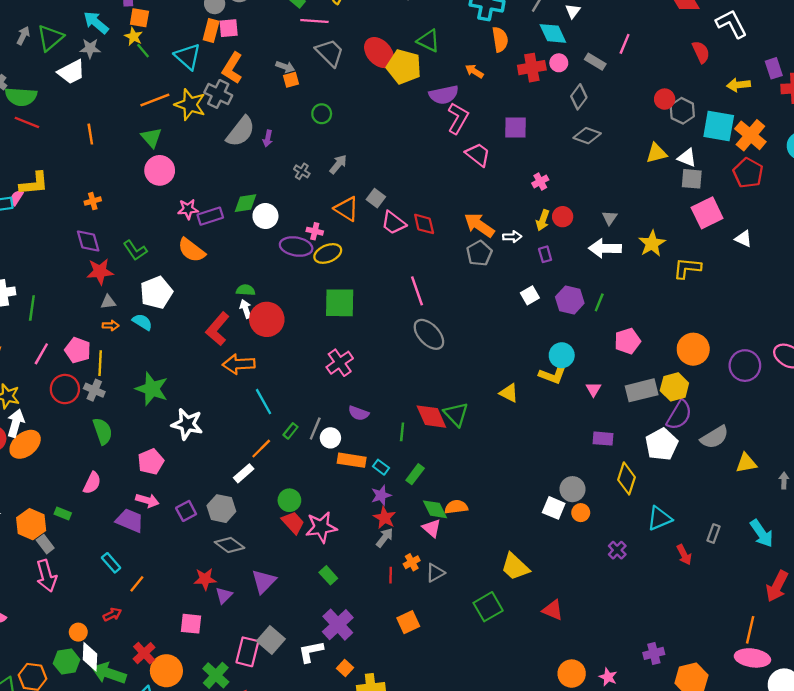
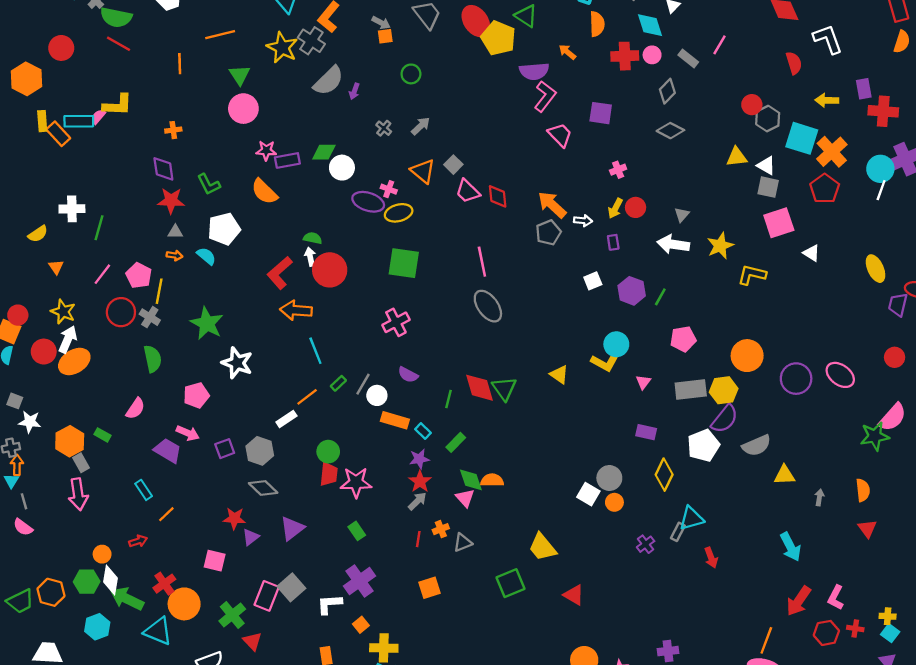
orange line: (155, 100) -> (220, 35), moved
red trapezoid: (293, 523) -> (329, 474), turned 40
gray rectangle: (713, 534) -> (678, 532), moved

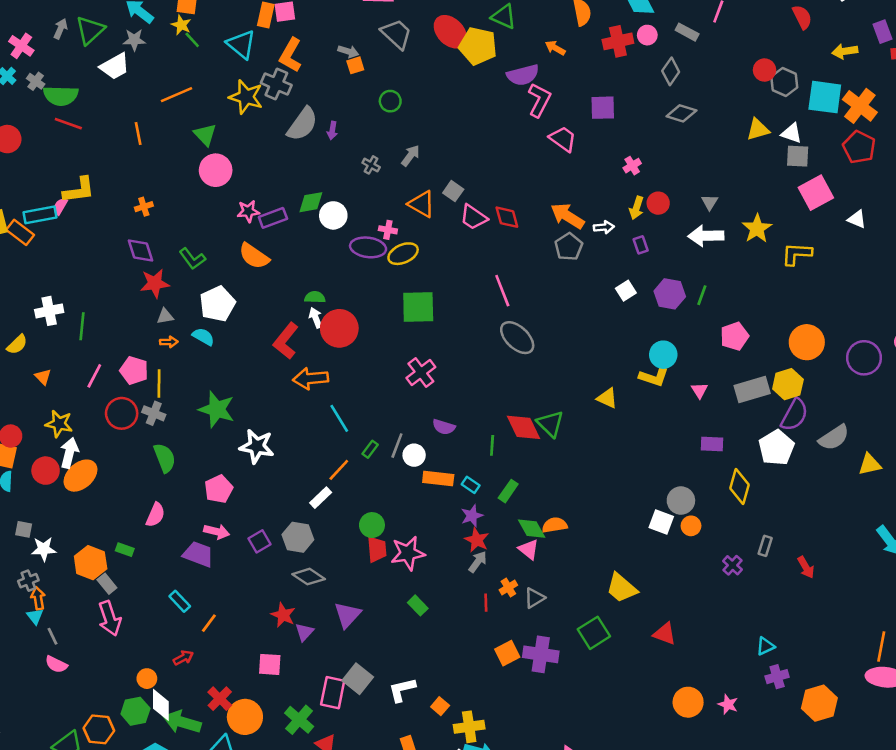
red star: (234, 518) -> (283, 615), turned 30
cyan triangle: (691, 518) -> (765, 646), moved, size x0.7
purple cross: (360, 581) -> (541, 654), moved, turned -36

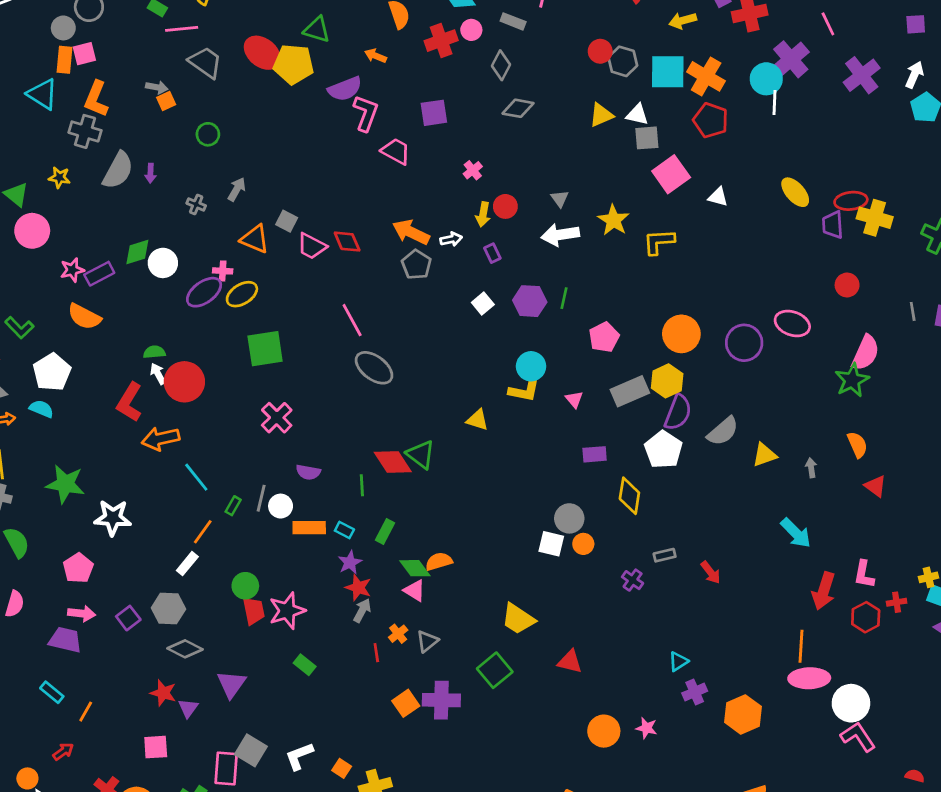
yellow star: (246, 97) -> (59, 177), moved, size x0.6
purple ellipse: (368, 247) -> (204, 292), turned -36
gray rectangle: (765, 546) -> (665, 555), turned 66

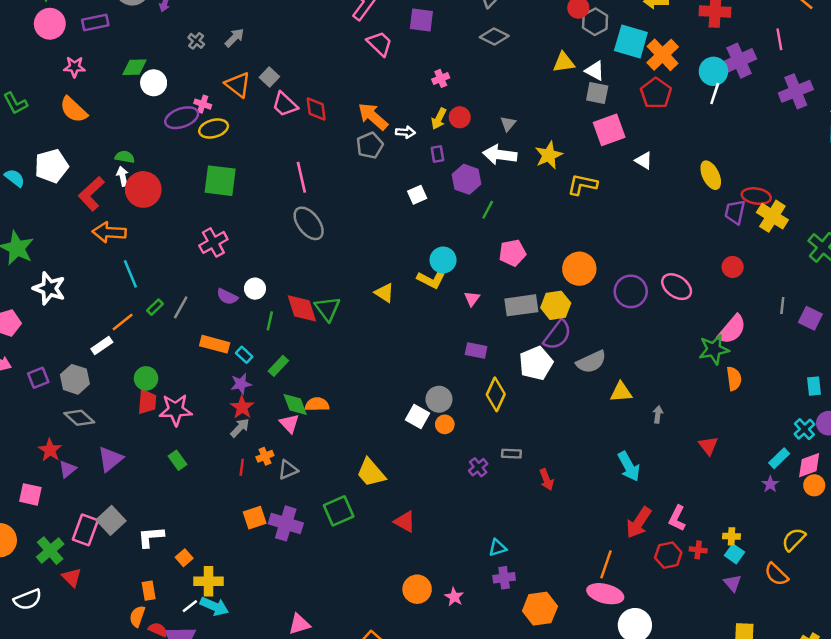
purple rectangle: (99, 274) -> (95, 23), moved
purple hexagon: (530, 301) -> (467, 179), moved
white pentagon: (52, 372) -> (51, 166), moved
orange semicircle: (857, 445) -> (734, 379), moved
white circle: (281, 506) -> (255, 289), moved

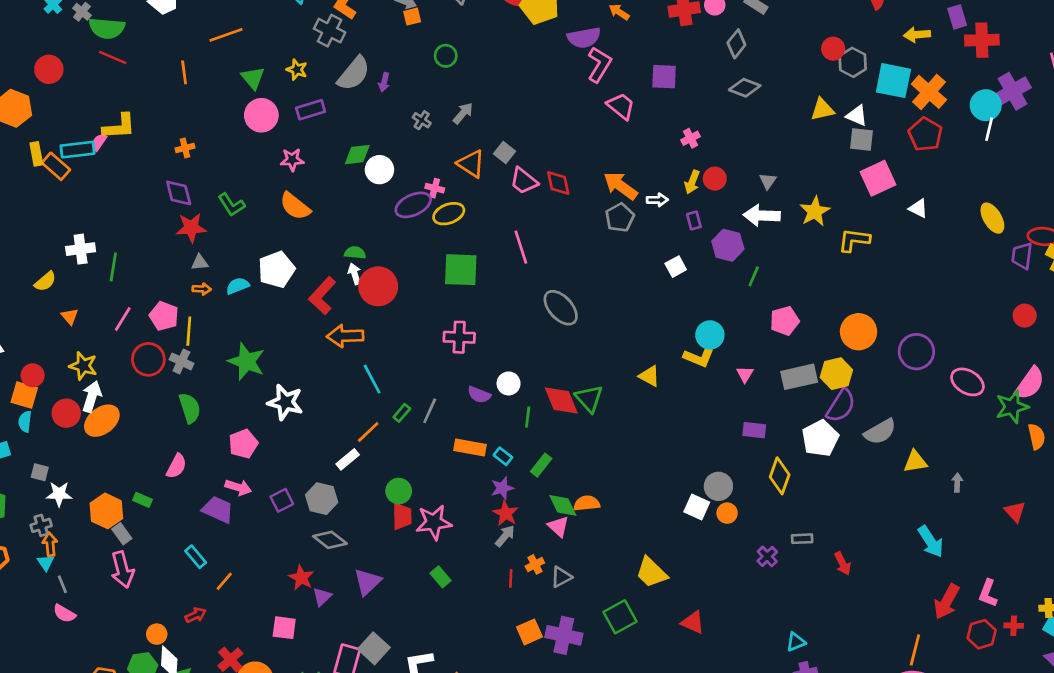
pink line: (301, 177) -> (521, 247), moved
cyan semicircle: (15, 178) -> (238, 286), turned -55
pink cross: (213, 242) -> (459, 337), turned 36
pink ellipse: (677, 287) -> (967, 382), moved

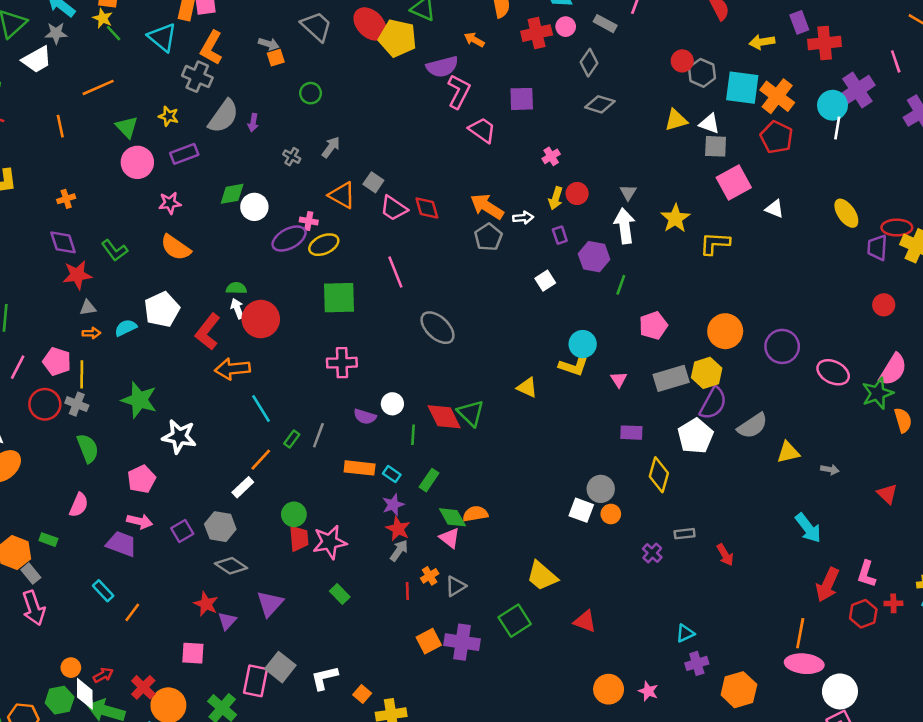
white arrow: (762, 215) -> (625, 226), turned 84
gray arrow: (957, 482) -> (830, 470), turned 102
red arrow: (196, 615) -> (103, 675), moved

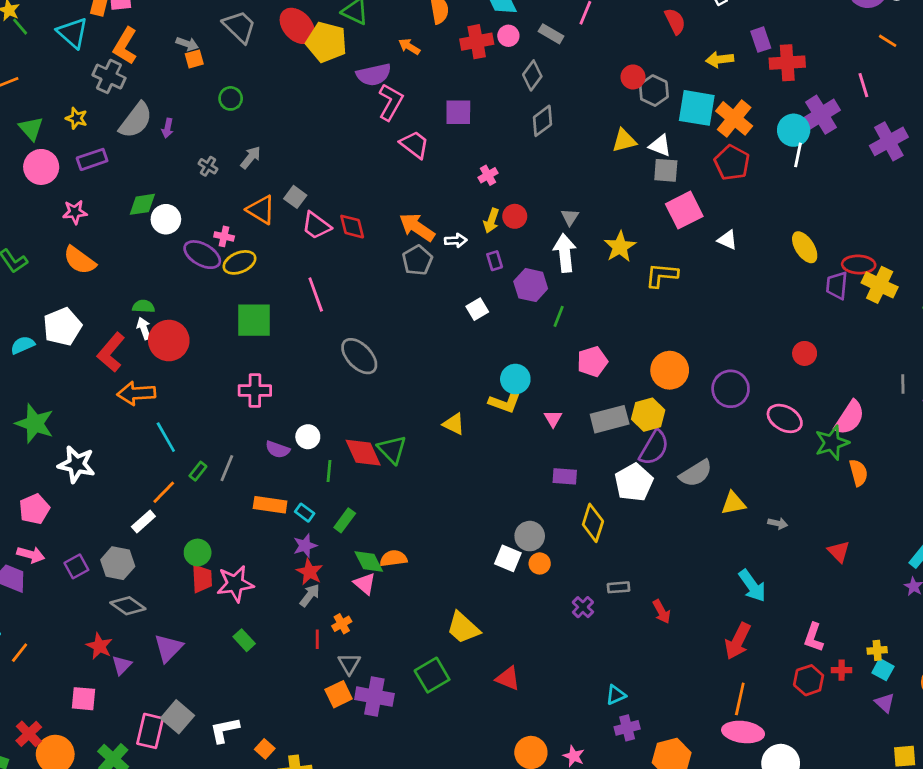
gray diamond: (600, 104) -> (543, 121), turned -56
purple ellipse: (289, 239) -> (202, 255), turned 56
red circle: (884, 305) -> (805, 353), moved
red arrow: (827, 585) -> (738, 641), moved
gray triangle: (456, 586) -> (349, 664), moved, turned -30

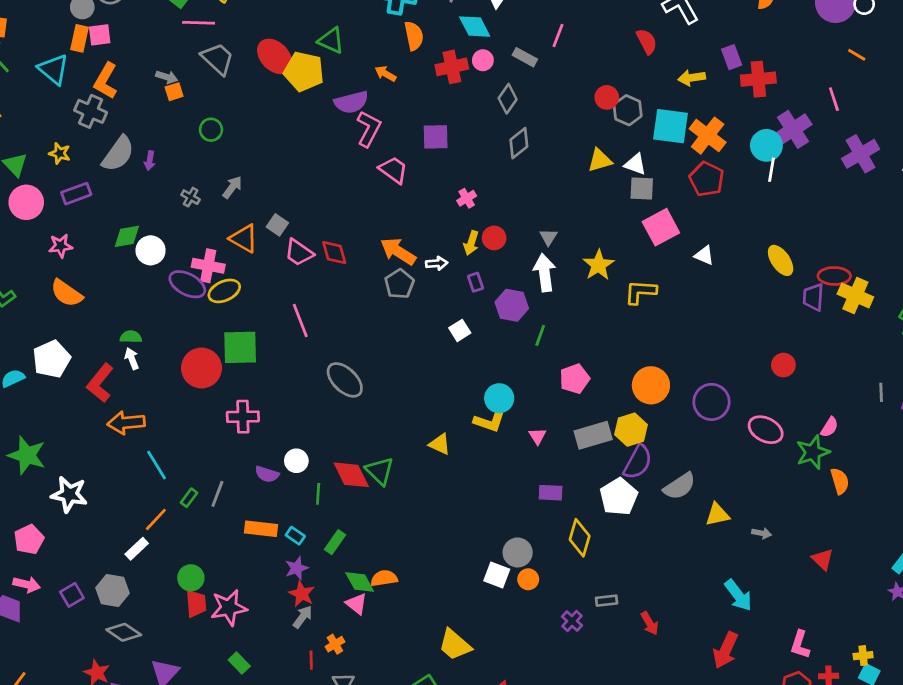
pink cross: (224, 236) -> (208, 266), size x1.6
red circle: (169, 341) -> (202, 368), moved
pink semicircle: (850, 418) -> (829, 427), size x0.6

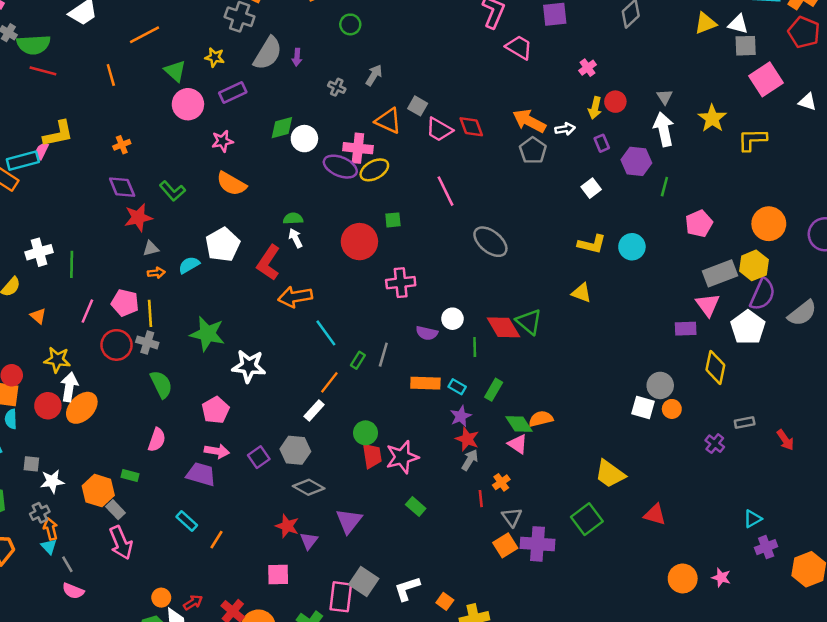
green square: (240, 347) -> (393, 220), size x0.5
yellow L-shape: (489, 422) -> (592, 244), moved
pink triangle: (537, 436) -> (708, 305), moved, size x1.5

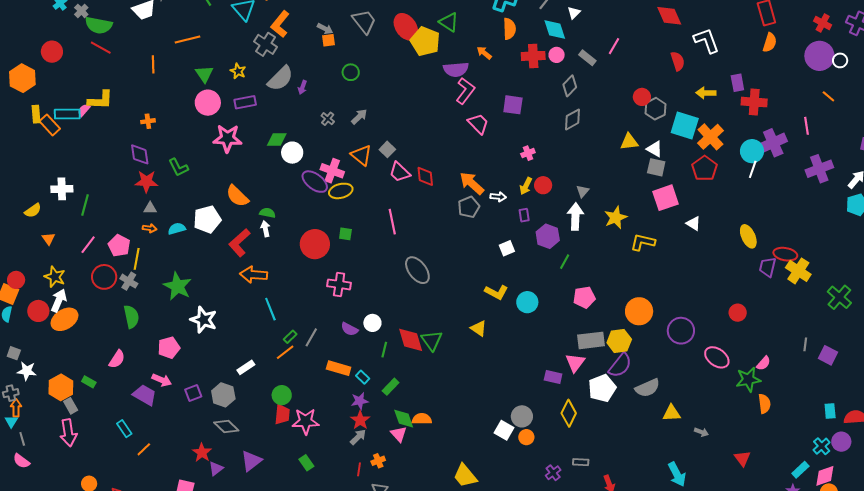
pink star: (222, 141) -> (227, 138), size x1.6
orange semicircle: (231, 184) -> (237, 196), moved
orange line: (329, 382) -> (285, 352), moved

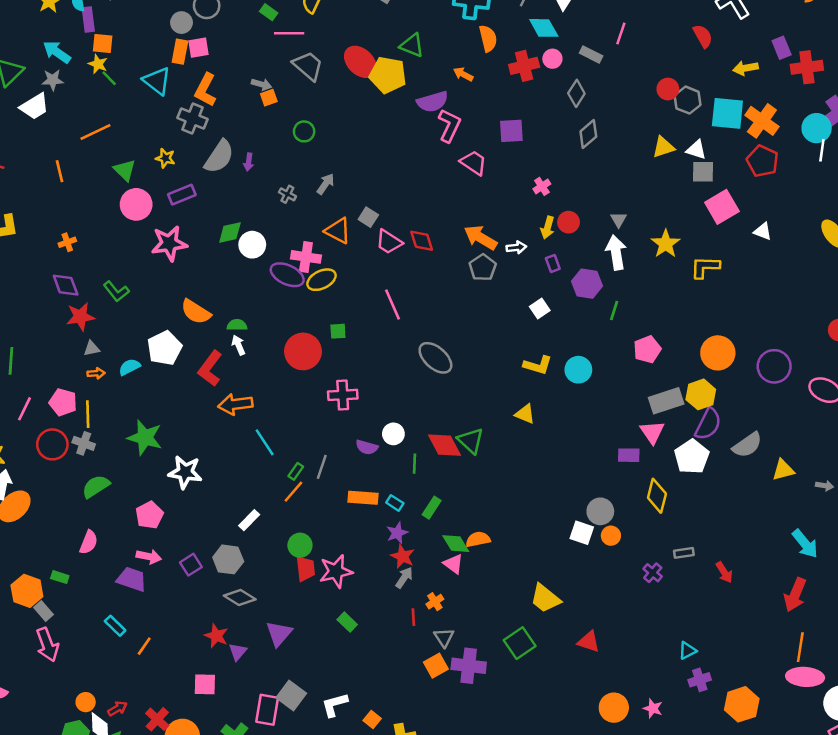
green semicircle: (131, 317) -> (96, 486), turned -100

